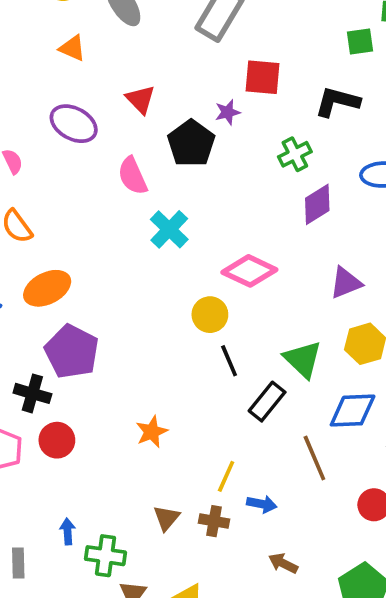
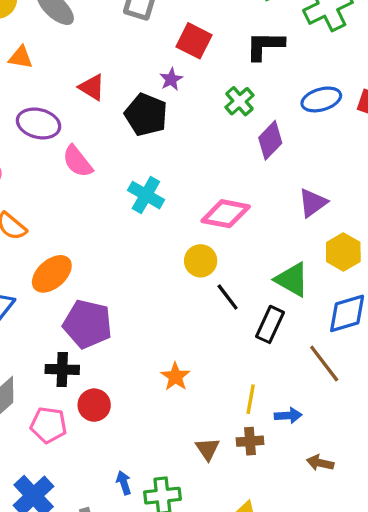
red square: (262, 77) -> (194, 41), turned 36
pink semicircle: (133, 176) -> (77, 161), moved

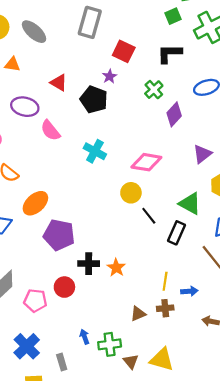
black cross: (62, 369) -> (89, 264), moved
brown triangle: (208, 449) -> (138, 314), turned 42

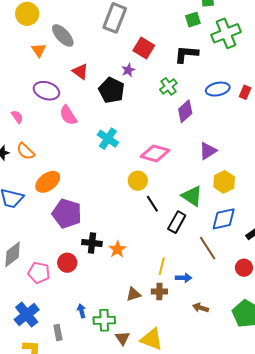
gray ellipse: (34, 32) -> (63, 35), moved
orange triangle: (12, 64) -> (39, 50), turned 42

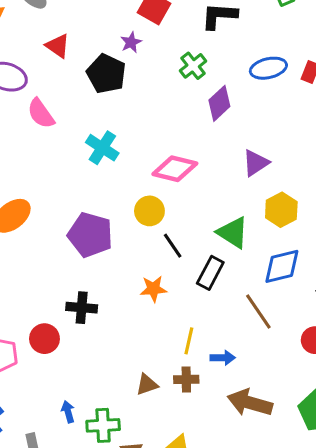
purple pentagon: (67, 214) -> (90, 235), moved
orange star: (117, 249) -> (153, 289), moved, turned 30
brown arrow: (201, 308) -> (250, 403), size x1.8

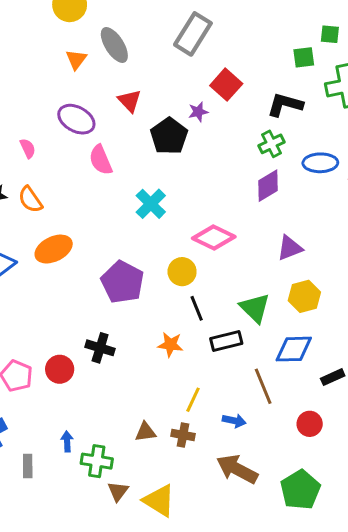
green cross: (193, 66) -> (272, 144), moved
black rectangle: (210, 273) -> (226, 341), turned 36
blue arrow: (223, 358) -> (234, 421), moved

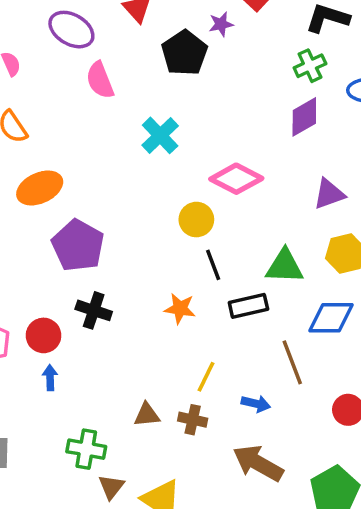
purple pentagon: (123, 282) -> (78, 245), moved
green triangle: (255, 308) -> (285, 266), turned -44
blue arrow: (67, 442) -> (50, 378), moved

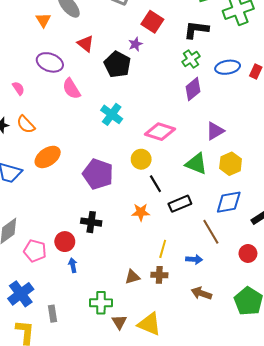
purple pentagon: (78, 245) -> (98, 174), moved
green triangle: (285, 266) -> (196, 164), moved, turned 30
brown arrow: (258, 463) -> (201, 293), size x0.7

